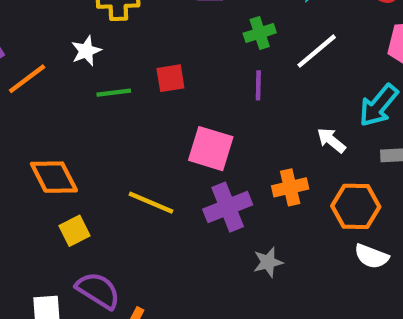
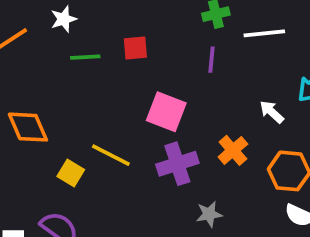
white line: (317, 51) -> (264, 33), turned 30
orange cross: (290, 187) -> (233, 150), turned -32
yellow square: (75, 231) -> (71, 173), moved, turned -36

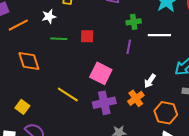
white arrow: (272, 112) -> (150, 81), moved, turned -104
orange diamond: (28, 127) -> (29, 61), moved
yellow square: (71, 173) -> (22, 107), moved

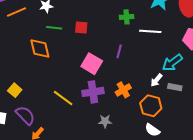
purple line: (129, 47) -> (119, 51), moved
orange diamond: (29, 61) -> (40, 48), moved
white arrow: (150, 81) -> (156, 80), moved
yellow line: (68, 94) -> (63, 98), moved

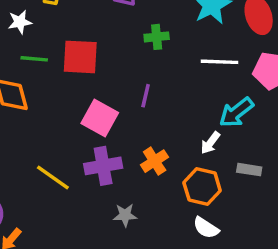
red square: (81, 27) -> (80, 57), size x1.6
white line: (150, 31) -> (220, 62), moved
gray rectangle: (175, 87) -> (249, 170), moved

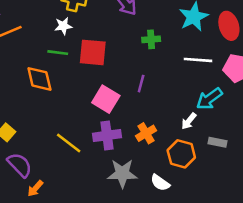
white star: (20, 22) -> (63, 26), moved
gray star: (125, 215) -> (122, 173), size x1.6
white semicircle: (206, 228) -> (160, 183), moved

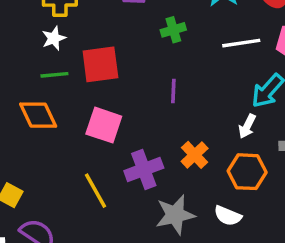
pink square: (106, 99) -> (104, 125), moved
yellow line: (69, 143) -> (96, 191), turned 36

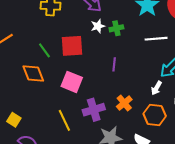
white star: (54, 38) -> (98, 26), moved
green line: (54, 75) -> (44, 50), turned 56

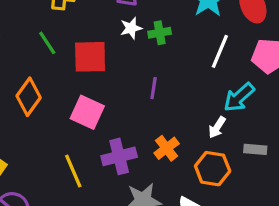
white line: (156, 39) -> (220, 51), turned -65
green line: (44, 50) -> (47, 43), moved
orange diamond: (33, 74) -> (29, 97), turned 55

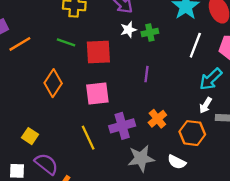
green line: (47, 43) -> (66, 42), turned -36
pink square: (87, 112) -> (97, 93), turned -30
white arrow: (217, 127) -> (206, 105), moved

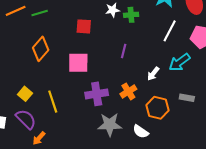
green line: (66, 42) -> (40, 13), moved, turned -42
red square: (98, 52) -> (84, 26), size x0.7
white arrow: (206, 105) -> (153, 74), moved
yellow square: (30, 136) -> (25, 94), moved
yellow line: (88, 138) -> (53, 102), moved

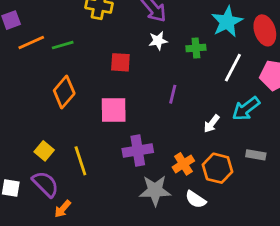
green cross: (131, 15) -> (196, 48), moved
orange cross: (128, 91) -> (183, 164), moved

